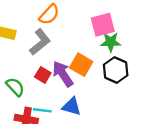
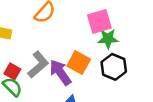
gray L-shape: (40, 42) -> (38, 65), moved
red square: (43, 75) -> (12, 71), moved

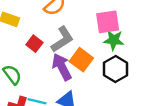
gray L-shape: (38, 65) -> (62, 39), moved
red square: (12, 71) -> (34, 44), moved

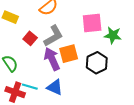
green star: (114, 40) -> (113, 35), moved
orange square: (81, 60) -> (69, 54), turned 36

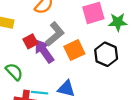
red square: (30, 38) -> (30, 41), turned 32
purple arrow: (52, 59) -> (44, 51), moved

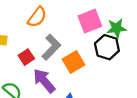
purple arrow: (44, 51) -> (44, 81), moved
black hexagon: (106, 54) -> (107, 47), moved

